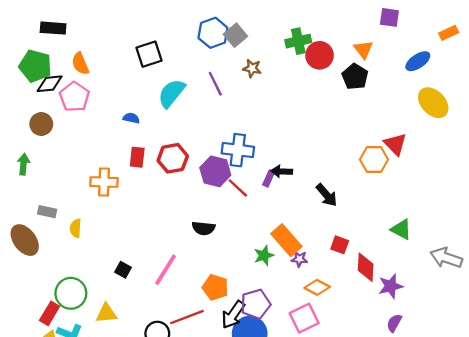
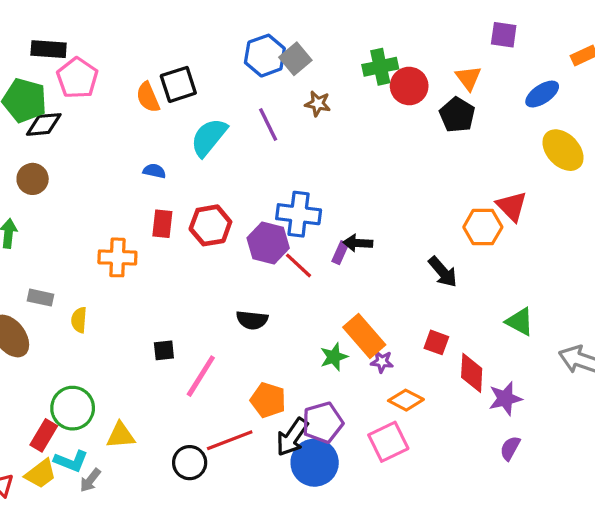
orange semicircle: (80, 64) -> (148, 97), moved
pink pentagon: (74, 97) -> (77, 78), moved
black arrow: (327, 195) -> (443, 272), moved
black square: (123, 270) -> (164, 350), moved, turned -35

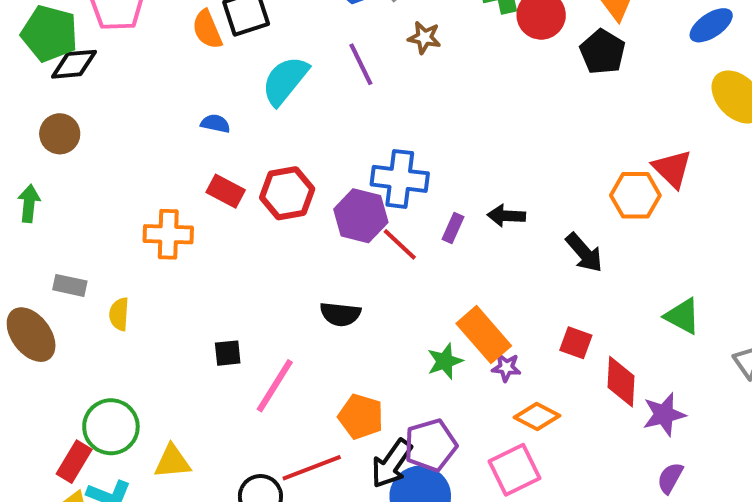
red rectangle: (162, 224) -> (226, 191), turned -68
black arrow: (358, 243) -> (506, 216), moved

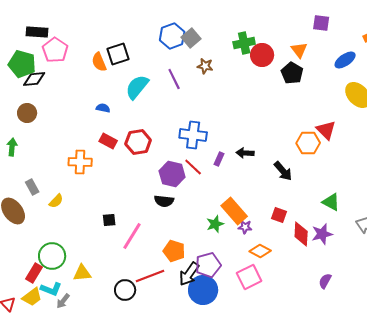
purple hexagon: (361, 216) -> (172, 174), moved
gray rectangle: (70, 285) -> (32, 187), turned 49
yellow semicircle: (119, 314) -> (56, 201), turned -140
purple star: (664, 414) -> (322, 234), moved

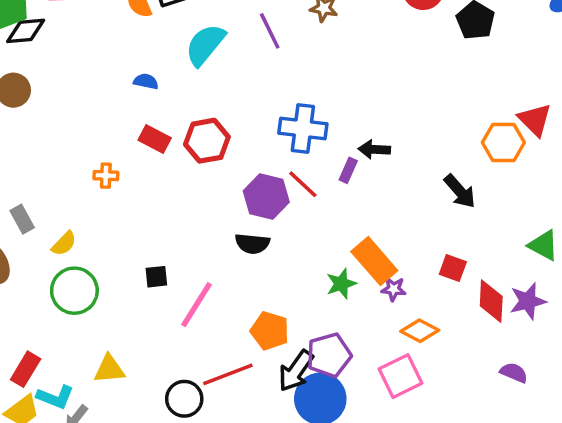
black arrow: (245, 153) -> (374, 149), moved
orange cross: (80, 162) -> (106, 176), size x0.6
green circle: (52, 256) -> (74, 291), moved
purple semicircle: (325, 281) -> (514, 373), moved, turned 84

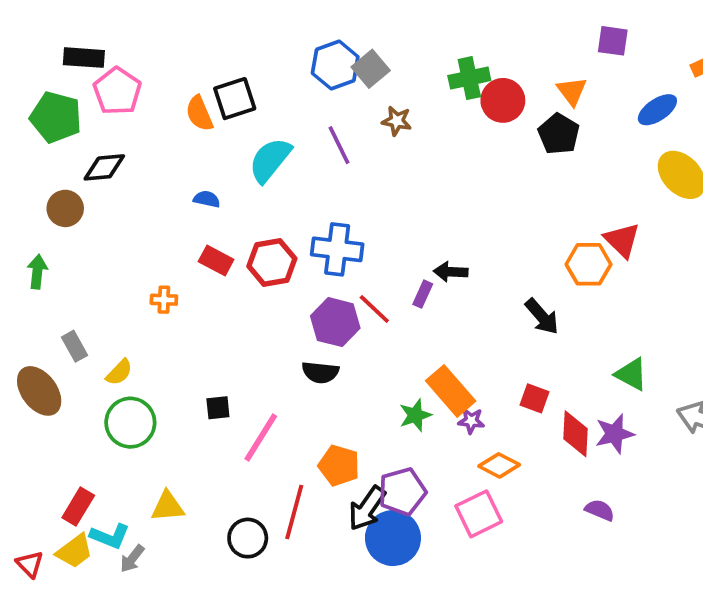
black diamond: (26, 31) -> (104, 167), moved
blue cross: (303, 128) -> (337, 249), moved
red line: (228, 374) -> (294, 512), turned -54

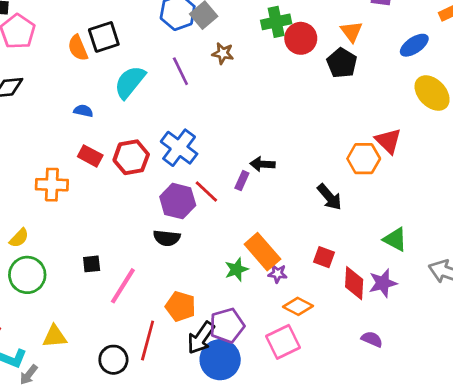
blue cross: (337, 249) -> (179, 148), turned 30
orange cross: (164, 300) -> (52, 185), size x1.6

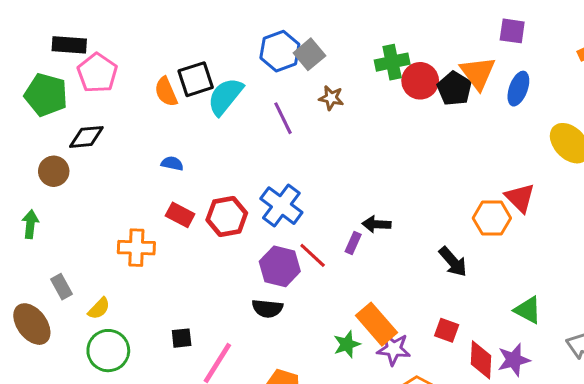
orange triangle: (351, 31) -> (478, 73), size x1.4
blue ellipse: (414, 45) -> (518, 89), moved, turned -36
black pentagon: (342, 63) -> (454, 89), moved
cyan semicircle: (130, 82) -> (225, 96), moved
purple star: (278, 274) -> (394, 349), size x1.5

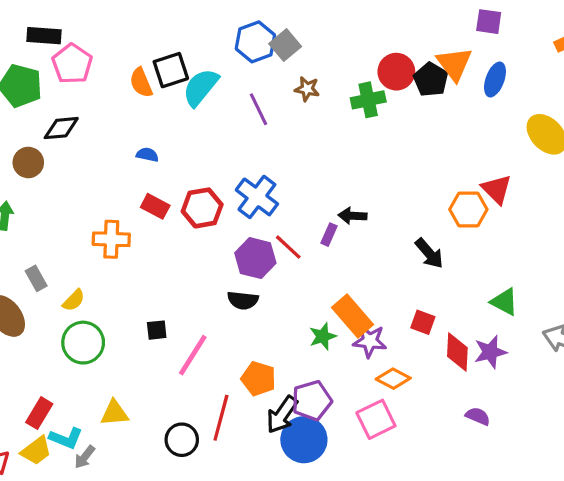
green cross: (392, 62) -> (368, 100), moved

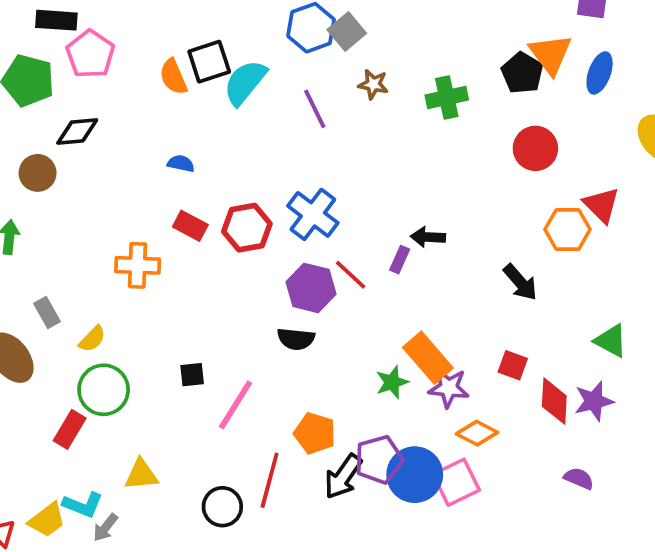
red circle: (396, 72) -> (535, 148), moved
red rectangle: (39, 413) -> (70, 429), moved
blue circle: (304, 440) -> (415, 475), moved

